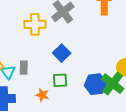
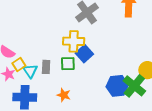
yellow cross: (35, 24) -> (74, 41), moved
green square: (60, 80) -> (68, 64), moved

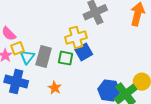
yellow cross: (74, 41) -> (76, 37), turned -30
gray rectangle: (46, 67) -> (44, 57), size x1.5

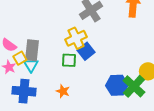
gray rectangle: (44, 57) -> (32, 50), moved

